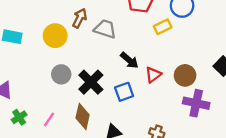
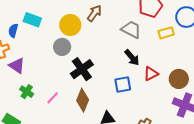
gray trapezoid: (105, 29) -> (131, 30), moved
gray circle: (61, 74) -> (62, 47), moved
black cross: (91, 82) -> (82, 69), moved
green cross: (19, 117) -> (27, 92), turned -32

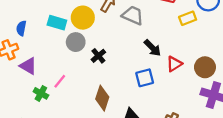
cyan rectangle: (32, 20) -> (57, 23), moved
gray trapezoid: (131, 30) -> (133, 15), moved
black cross: (82, 69) -> (98, 56), moved, size x0.6
pink line: (53, 98) -> (60, 81), moved

